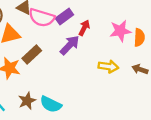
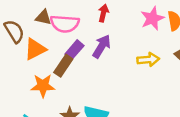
purple rectangle: (64, 17) -> (74, 50), moved
red arrow: (84, 28) -> (103, 13), moved

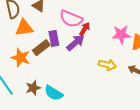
red arrow: (103, 13) -> (85, 29), moved
pink semicircle: (65, 24) -> (71, 19), moved
purple rectangle: (74, 50) -> (54, 38), turned -70

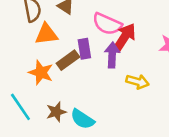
red arrow: (85, 29) -> (124, 37), size x1.6
purple arrow: (75, 43) -> (112, 55), turned -48
yellow arrow: (107, 65) -> (138, 82), moved

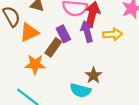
yellow arrow: (138, 82) -> (113, 34), moved
brown star: (56, 112) -> (94, 75), moved

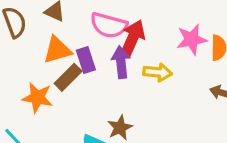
orange triangle: (29, 32) -> (57, 50), moved

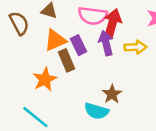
brown rectangle: (68, 77) -> (66, 60), turned -60
orange star: (37, 98) -> (45, 79), turned -30

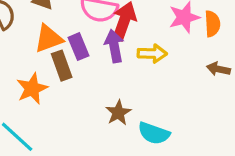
cyan semicircle: (96, 111) -> (154, 133), moved

